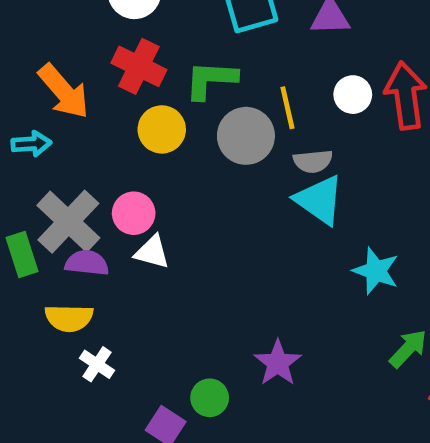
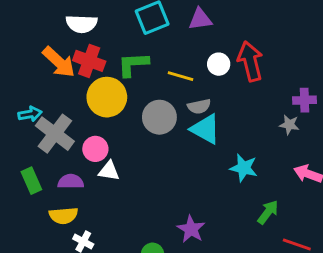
orange arrow: (64, 91) -> (59, 62), moved
yellow line: (287, 108) -> (180, 76), turned -55
yellow circle: (162, 129) -> (107, 97), size x1.4
gray circle: (246, 136) -> (159, 117), moved
gray cross: (68, 222) -> (55, 134), moved

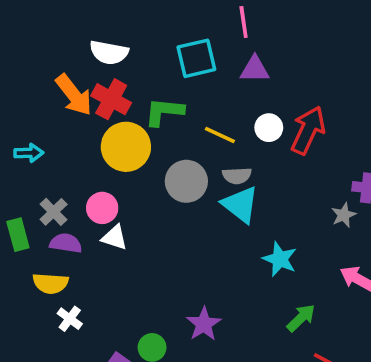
red arrow: (250, 61) -> (308, 130), turned 30
gray star: (289, 125) -> (344, 215), turned 30
gray cross: (55, 134) -> (54, 212), moved, size x0.6

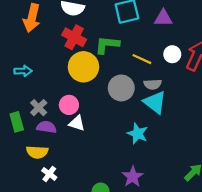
orange arrow: (74, 95) -> (32, 18), moved, turned 52
cyan star: (280, 259) -> (137, 134), moved

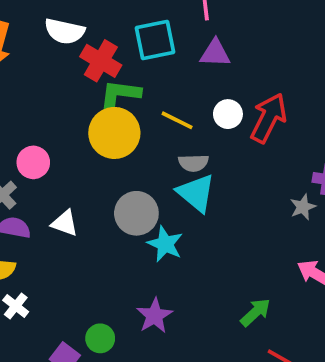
red cross: (74, 37) -> (101, 61), moved
yellow circle: (83, 67) -> (114, 133), moved
gray circle: (121, 88) -> (136, 213), moved
pink circle: (69, 105) -> (33, 162), moved

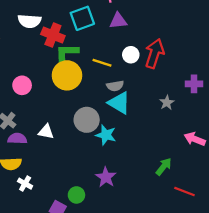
pink circle: (33, 162) -> (22, 85), moved
gray star: (303, 207) -> (167, 103), moved

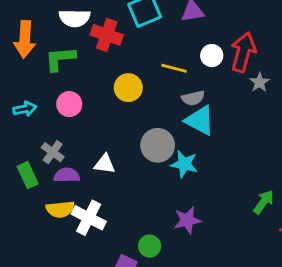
green L-shape: (67, 53) -> (60, 59), moved
yellow circle: (67, 75) -> (128, 88), size x0.7
gray star: (167, 103) -> (259, 82), moved
purple star: (106, 177) -> (187, 220), turned 30
white cross: (25, 184) -> (89, 218), moved, size x1.6

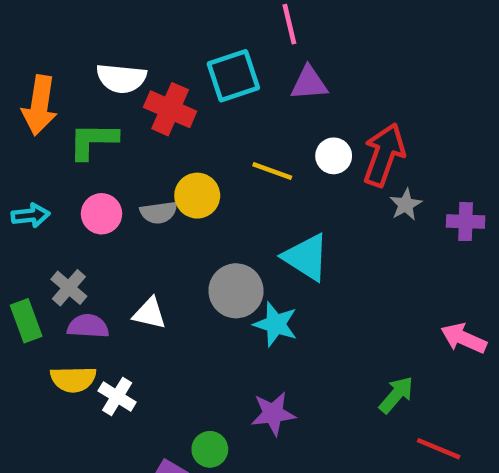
gray semicircle: (193, 98) -> (159, 212), moved
white cross: (89, 218) -> (117, 397), size x0.7

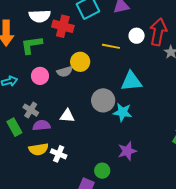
cyan triangle: (306, 257) -> (131, 81), turned -30

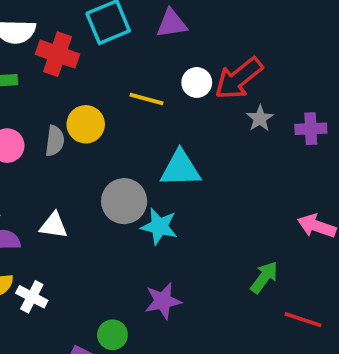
red arrow: (158, 32) -> (239, 78), turned -144
gray semicircle: (65, 72) -> (55, 141), turned -70

